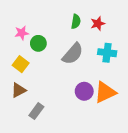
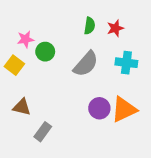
yellow square: (21, 64) -> (14, 65), moved
brown triangle: (19, 90) -> (22, 107), turned 42

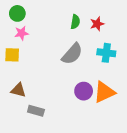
green circle: (45, 52) -> (17, 13), moved
yellow square: (14, 65) -> (12, 55), turned -35
gray rectangle: (43, 132) -> (36, 111), turned 70

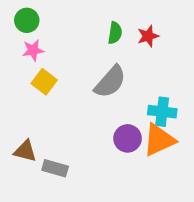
cyan cross: (106, 53) -> (162, 112), moved
yellow square: (12, 55) -> (44, 82), moved, turned 35
brown triangle: (18, 90) -> (25, 151), moved

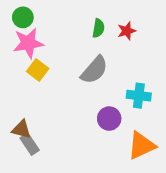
pink star: (33, 50) -> (28, 43), size x1.6
orange triangle: (159, 140) -> (142, 146), moved
gray rectangle: (55, 168) -> (30, 144), moved, turned 40

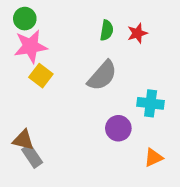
orange triangle: (142, 146) -> (153, 157), size x0.6

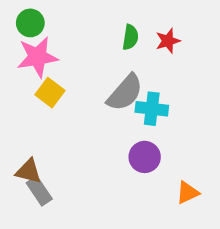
cyan cross: (151, 103) -> (152, 109), moved

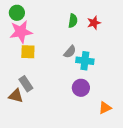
yellow square: (50, 93) -> (28, 52), turned -35
gray semicircle: (125, 93) -> (70, 52), size x0.6
gray rectangle: (39, 191) -> (26, 84), moved

